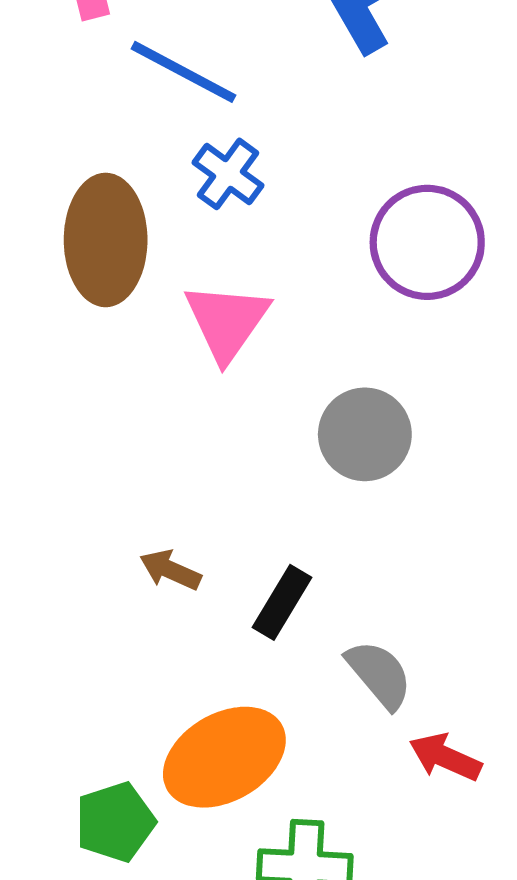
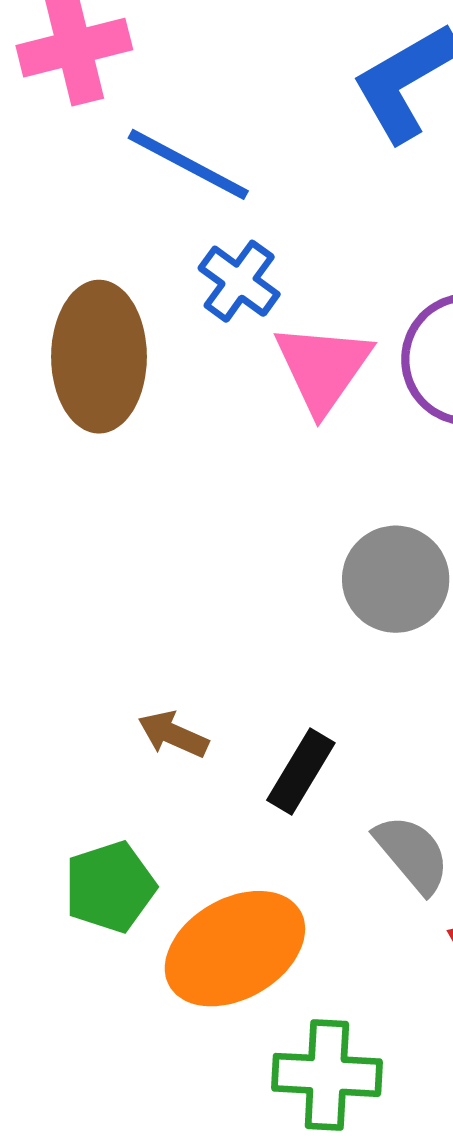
pink triangle: (227, 322) -> (323, 368), moved
green pentagon: (115, 822) -> (110, 887), moved

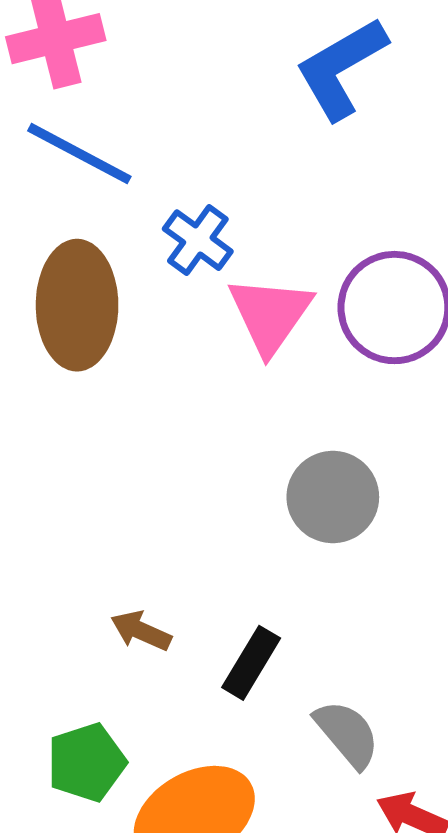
blue line: (188, 164) -> (79, 154), moved

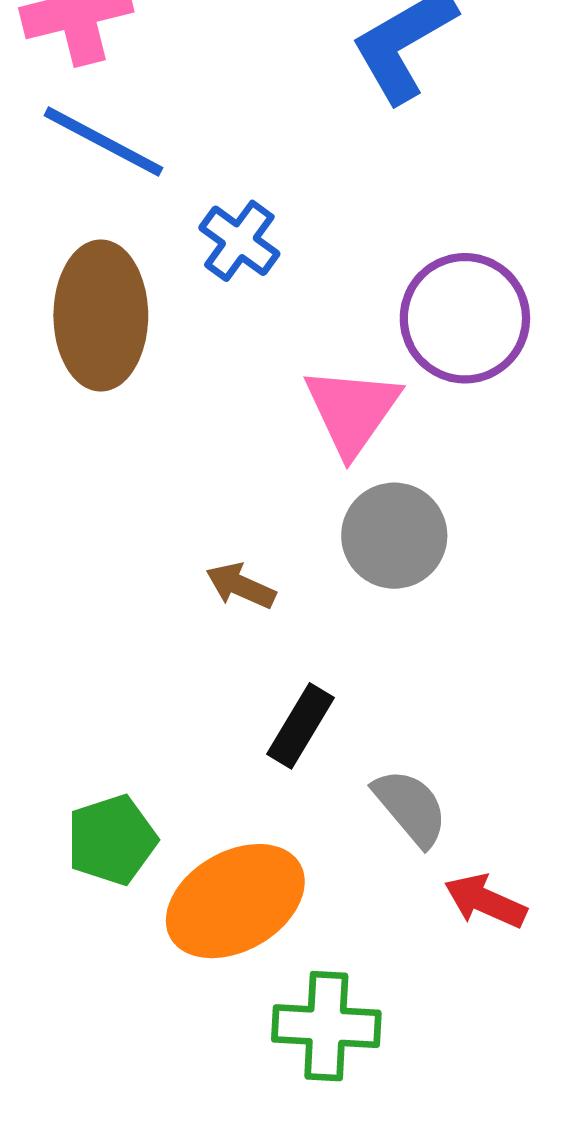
pink triangle: (270, 315) -> (352, 411), moved
brown arrow: (141, 631) -> (241, 586), moved

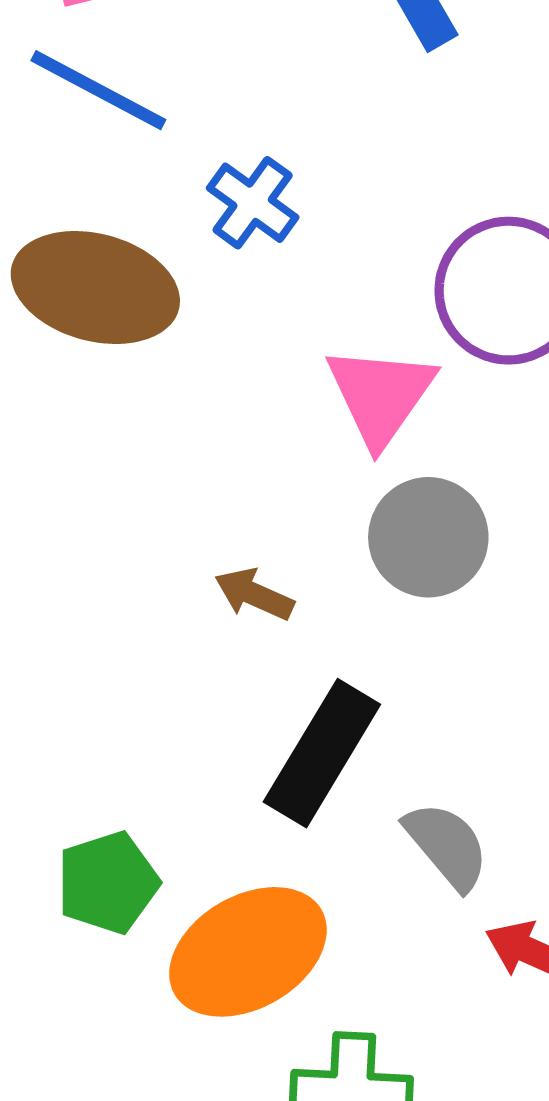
brown ellipse: (101, 315) -> (95, 287), turned -75
black rectangle: (301, 726) -> (322, 753), size x1.5

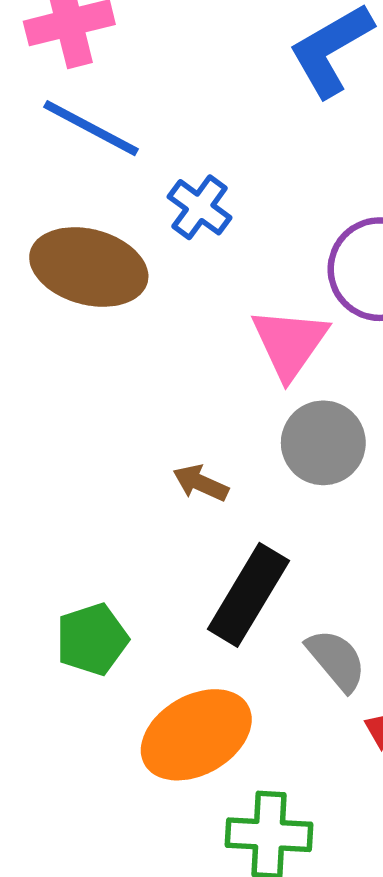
green pentagon: (108, 883) -> (92, 639), moved

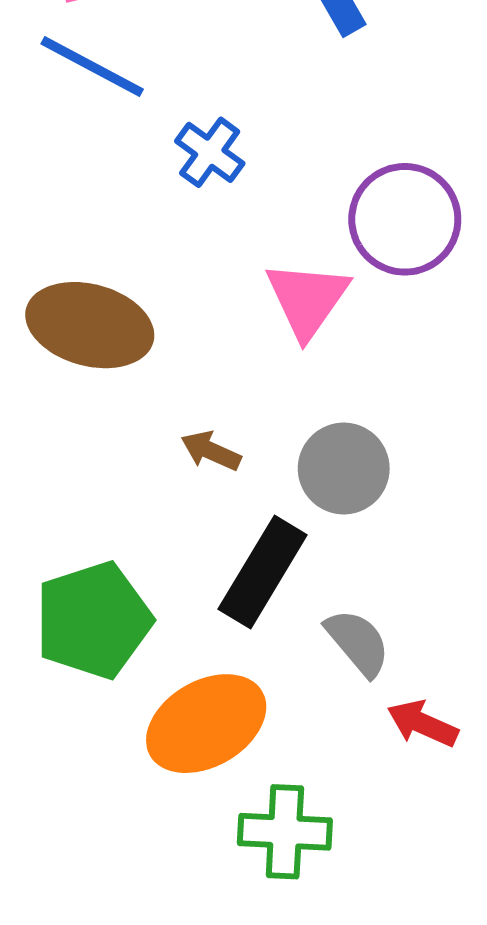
brown ellipse: (89, 267) -> (90, 325), moved
gray circle: (323, 443) -> (344, 469), moved
green pentagon: (92, 639) -> (93, 620), size x1.5

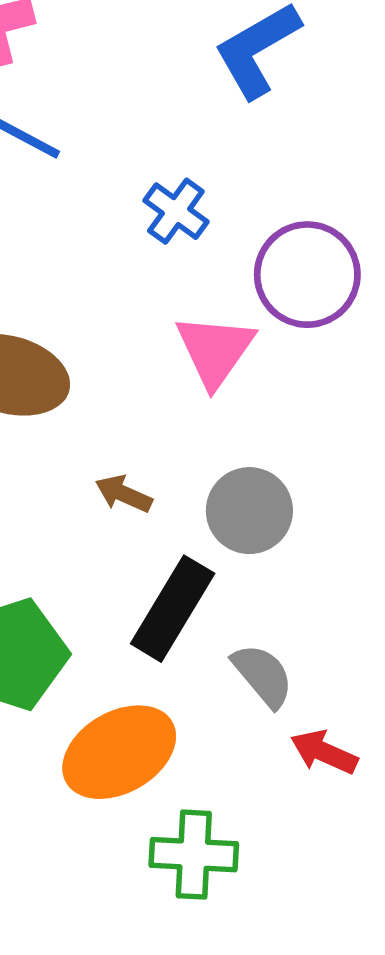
blue cross: (210, 152) -> (176, 211), moved

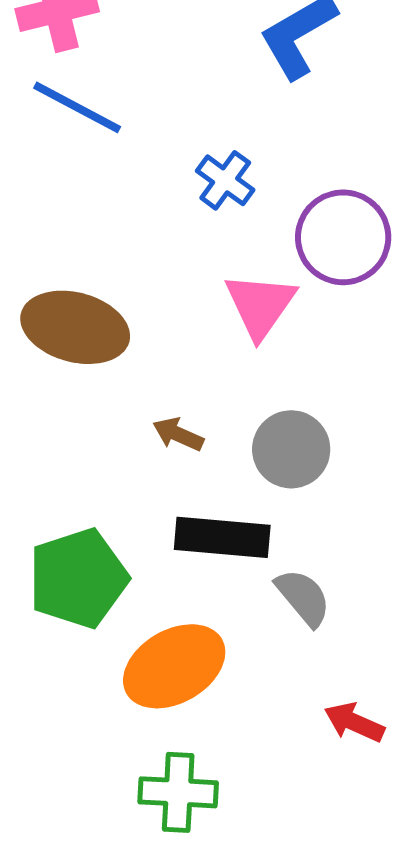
black rectangle: (173, 609) -> (222, 537), turned 64
red arrow: (324, 752) -> (354, 722), moved
green cross: (194, 855) -> (178, 792), moved

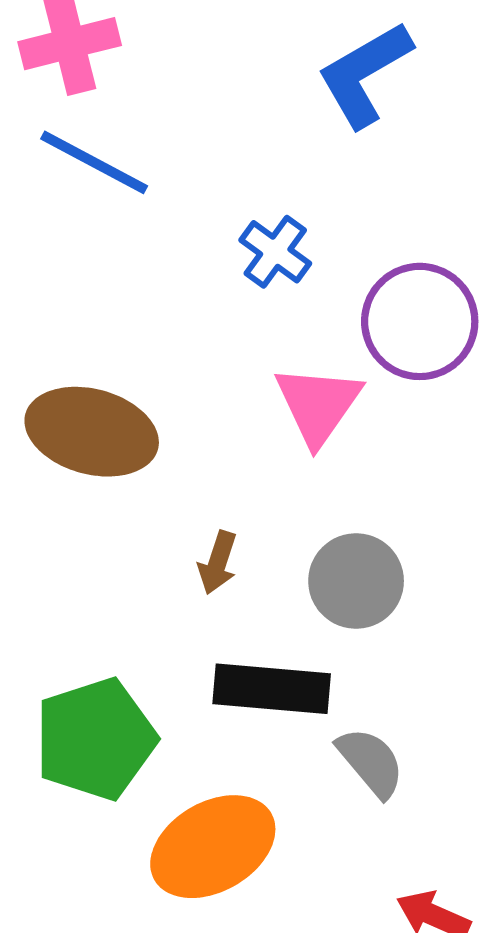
brown arrow: (178, 434) -> (218, 563), turned -96

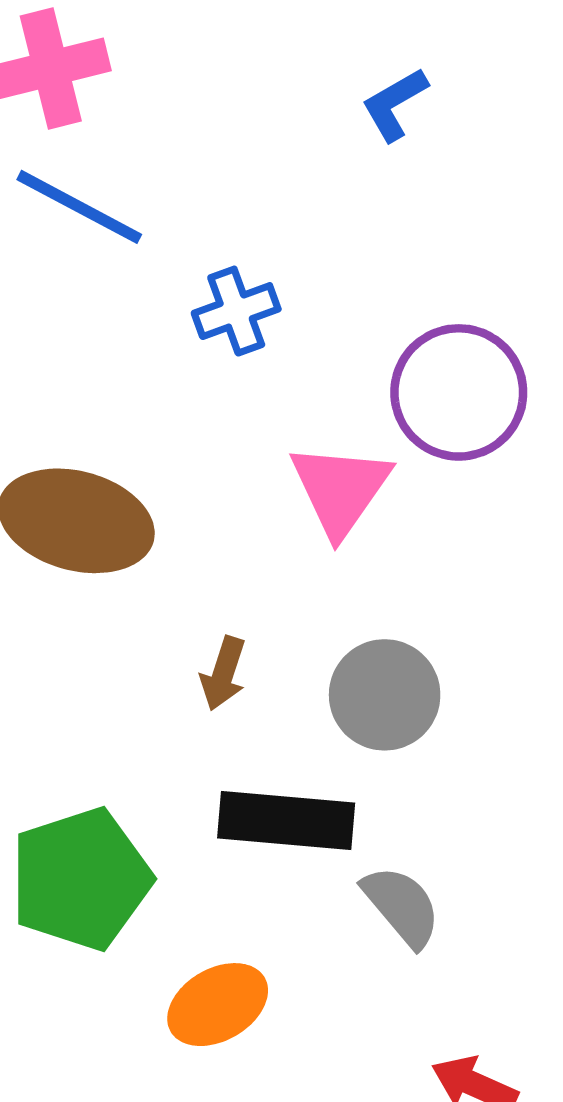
blue L-shape: (365, 74) -> (395, 104), size x0.6
blue cross: (275, 252) -> (236, 311), moved, turned 34
orange ellipse: (213, 847) -> (218, 1005), size x0.7

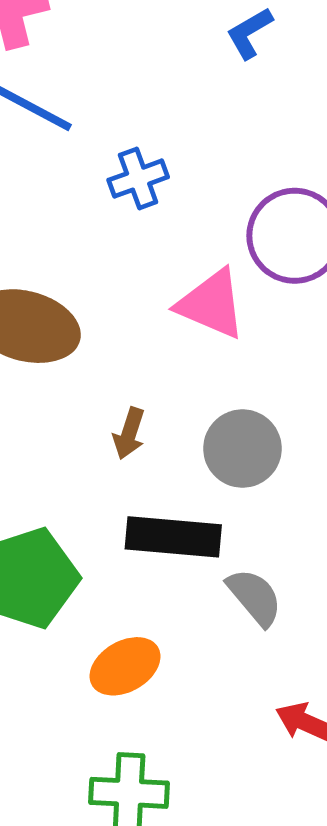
pink triangle: (340, 489) -> (211, 304), turned -42

